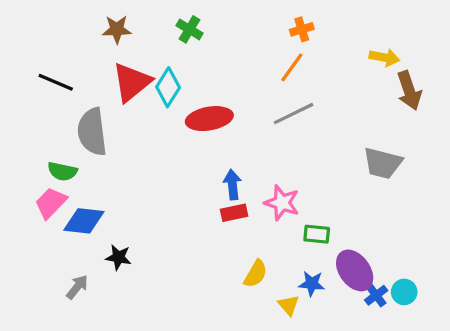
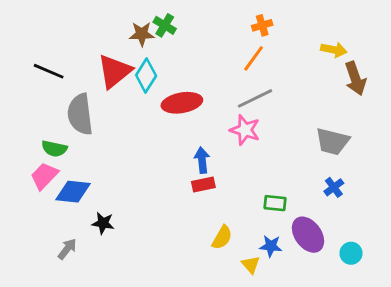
brown star: (117, 29) -> (142, 34), moved
pink star: (282, 203) -> (245, 130), moved
blue cross: (376, 295) -> (334, 187), moved

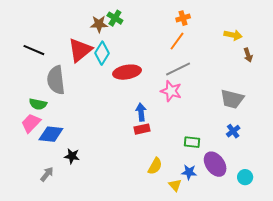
brown arrow: (355, 78) -> (248, 55), size x0.6

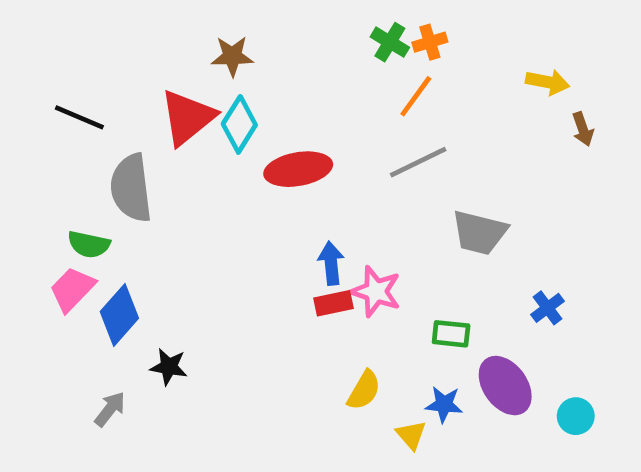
green cross: (115, 18) -> (390, 42), moved
pink star: (171, 91) -> (376, 291), moved
gray trapezoid: (232, 99) -> (479, 233), moved
blue diamond: (51, 134) -> (119, 315), turned -55

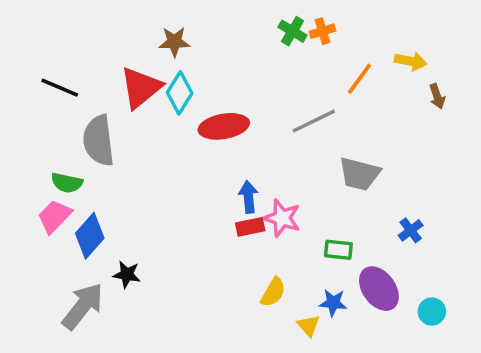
orange line: (416, 96) -> (360, 79), moved
gray arrow: (110, 409) -> (83, 306), size x1.8

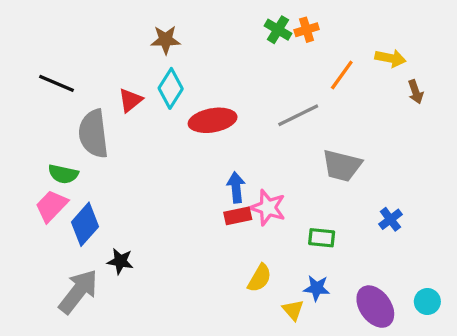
red triangle: (141, 88) -> (130, 100), moved, size x0.6
purple ellipse: (379, 289) -> (375, 307), moved
cyan circle: (432, 312) -> (427, 302), moved

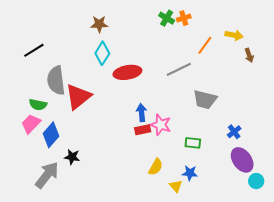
black line: (57, 83) -> (34, 50), turned -55
red triangle: (130, 100) -> (78, 97), moved, size x1.8
purple ellipse: (375, 307) -> (242, 160), moved

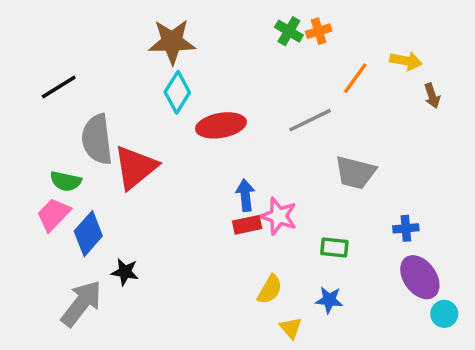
brown star: (99, 24) -> (172, 42), size x1.5
blue cross: (234, 132) -> (406, 228), turned 32
yellow triangle: (176, 186) -> (291, 328), moved

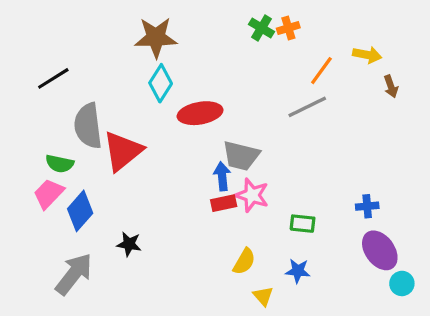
gray line: (310, 120) -> (307, 107), moved
gray trapezoid: (355, 173) -> (241, 156), moved
black star: (125, 272) -> (129, 244), moved

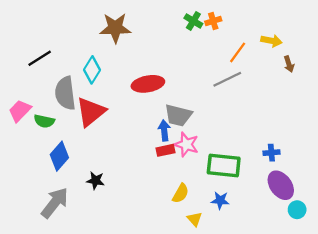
cyan diamond: (161, 83) -> (92, 70), moved
pink trapezoid: (49, 194) -> (20, 111), moved
green rectangle: (303, 224) -> (224, 165), size x1.8

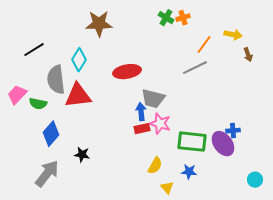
red triangle: (91, 112) -> (78, 96), turned 32
purple ellipse: (281, 185) -> (223, 144), moved

